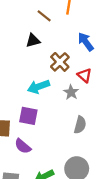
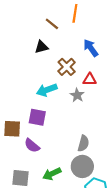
red triangle: (85, 75) -> (90, 79), turned -40
gray semicircle: (80, 125) -> (83, 143), moved

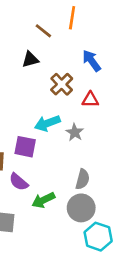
cyan arrow: (47, 90) -> (47, 123), moved
gray star: (77, 95) -> (75, 132), moved
green arrow: (52, 174) -> (43, 200), moved

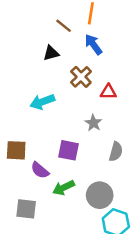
blue arrow: (92, 61) -> (93, 44), moved
cyan arrow: (47, 123) -> (42, 102), moved
purple square: (25, 147) -> (69, 150), moved
gray semicircle: (82, 179) -> (116, 152), moved

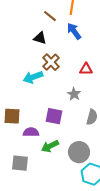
black triangle: (51, 53) -> (40, 38), turned 32
brown cross: (81, 77) -> (51, 62), moved
purple semicircle: (40, 170) -> (31, 132), turned 140

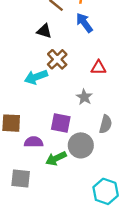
gray circle: (79, 152) -> (81, 145), moved

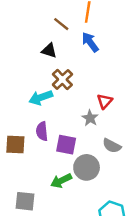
red triangle: (98, 68) -> (105, 101), moved, turned -49
gray semicircle: (106, 124) -> (112, 146), turned 102
purple semicircle: (34, 142) -> (42, 131), moved, turned -96

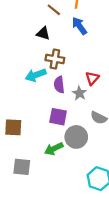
brown cross: (62, 79) -> (55, 59), turned -36
purple semicircle: (42, 131) -> (59, 85), moved
brown square: (15, 145) -> (13, 127), moved

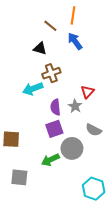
brown cross: (55, 59) -> (51, 73), turned -30
purple semicircle: (59, 85) -> (55, 107), moved
purple square: (58, 117) -> (54, 129), turned -30

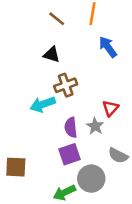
brown line: (50, 26) -> (57, 19), moved
blue arrow: (75, 41) -> (108, 47), moved

